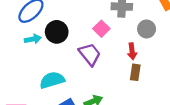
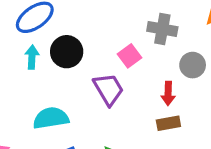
cyan arrow: (33, 39) -> (32, 57), turned -84
brown rectangle: (135, 72) -> (168, 123), turned 63

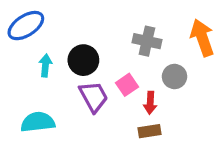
black circle: (67, 52) -> (83, 60), moved
pink square: (130, 56) -> (127, 85), moved
cyan arrow: (32, 57) -> (45, 65), moved

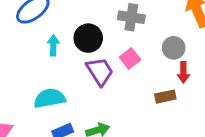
gray cross: (147, 41) -> (131, 17), moved
red arrow: (150, 103) -> (183, 72), moved
brown rectangle: (150, 131) -> (165, 97), moved

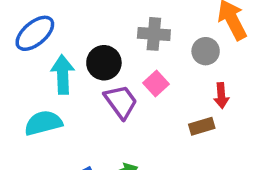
cyan arrow: (53, 45) -> (63, 75), size x1.5
gray circle: (174, 48) -> (206, 51), moved
cyan semicircle: (50, 98) -> (43, 123), moved

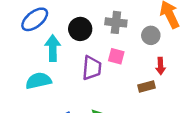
black circle: (104, 63) -> (80, 29), moved
pink square: (156, 83) -> (116, 56), turned -35
purple trapezoid: (121, 102) -> (92, 68), turned 40

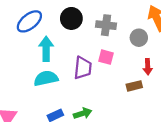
black circle: (80, 29) -> (71, 18), moved
cyan semicircle: (38, 81) -> (46, 78), moved

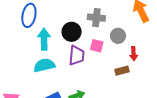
black circle: (71, 18) -> (72, 32), moved
blue ellipse: (29, 21) -> (29, 15), turned -40
gray circle: (139, 38) -> (118, 36), moved

